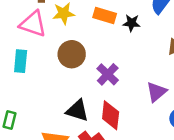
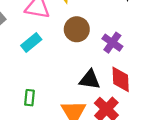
cyan rectangle: (21, 61) -> (31, 43), turned 54

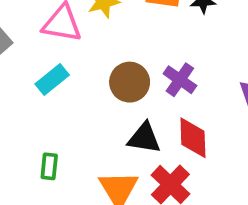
brown circle: (77, 29) -> (130, 82), moved

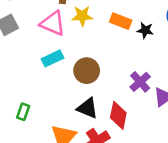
cyan rectangle: (52, 79) -> (52, 58), moved
purple cross: (180, 80) -> (140, 82), moved

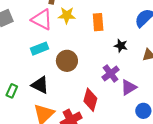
orange rectangle: (121, 21) -> (98, 22), turned 60
black star: (145, 30) -> (121, 46), moved
black triangle: (87, 108) -> (40, 85), moved

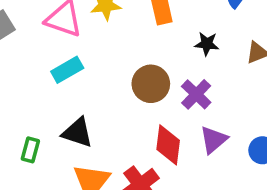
brown circle: (67, 61) -> (151, 84), moved
purple triangle: (129, 87) -> (214, 140), moved

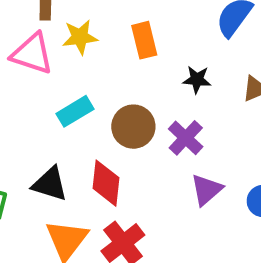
cyan rectangle: (67, 70) -> (75, 111), moved
red diamond: (168, 145) -> (106, 183), moved

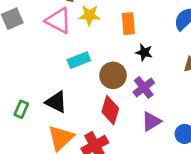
black star: (197, 80) -> (144, 52), moved
red diamond: (106, 183) -> (110, 110), moved

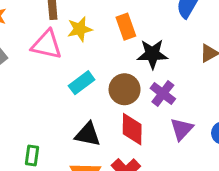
black star: (144, 52) -> (152, 54), size x1.5
black triangle: (56, 102) -> (88, 134), moved

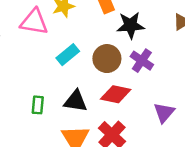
red diamond: (132, 129) -> (116, 94), turned -76
purple triangle: (182, 129) -> (164, 113), moved
green rectangle: (32, 155) -> (38, 105), moved

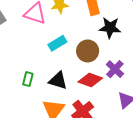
purple cross: (142, 61) -> (115, 69), moved

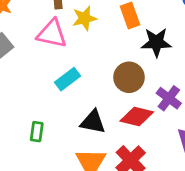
cyan rectangle: (57, 43) -> (68, 79), moved
green rectangle: (28, 79) -> (37, 132), moved

